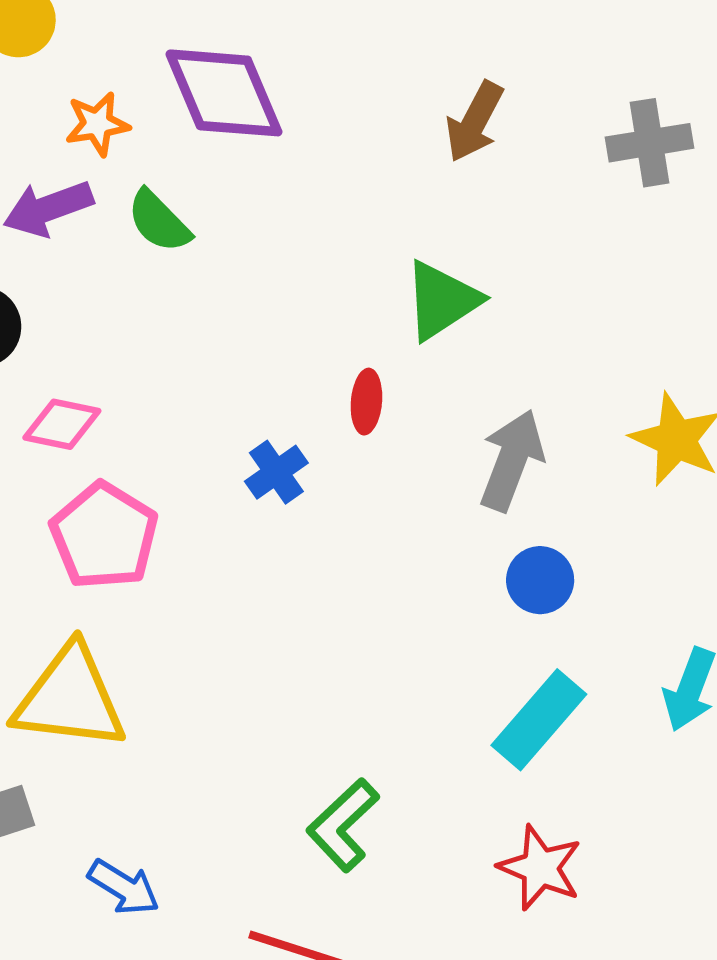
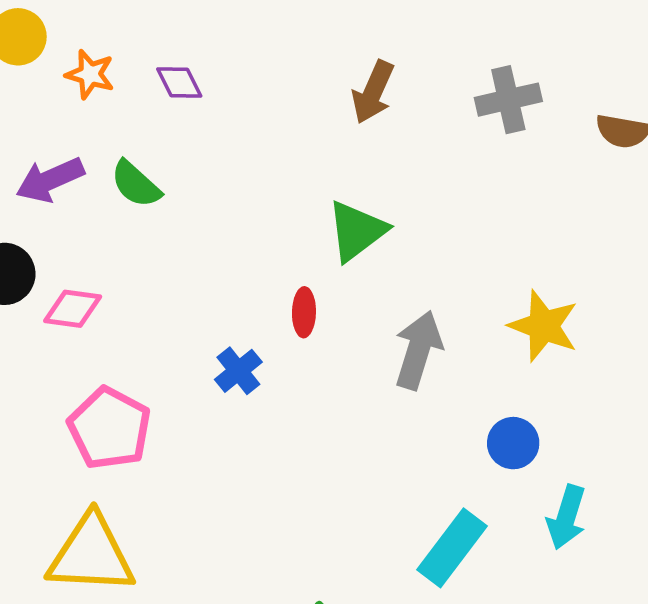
purple diamond: (224, 93) -> (179, 83), size x0.5
orange star: (97, 124) -> (90, 74), moved, turned 30
pink diamond: (62, 424) -> (73, 309), moved
blue circle: (540, 580) -> (513, 443), moved

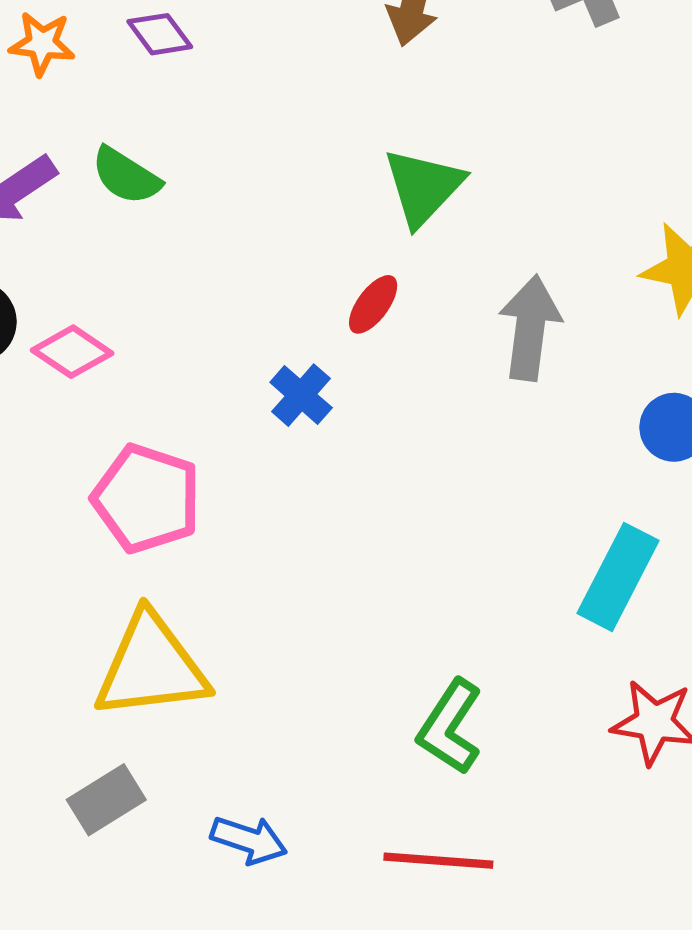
pink diamond: (73, 309) -> (72, 352), turned 36
red ellipse: (304, 312) -> (373, 304), turned 45

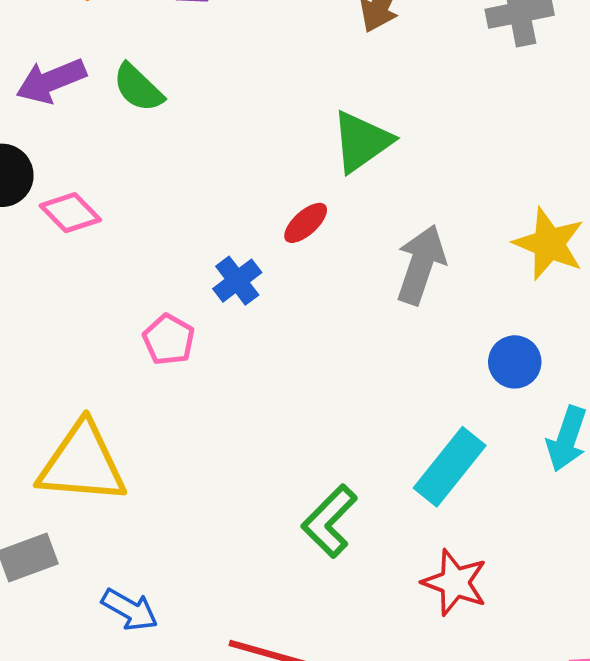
pink pentagon: (147, 499) -> (169, 340), moved, size x0.6
green L-shape: (450, 727) -> (329, 521), moved

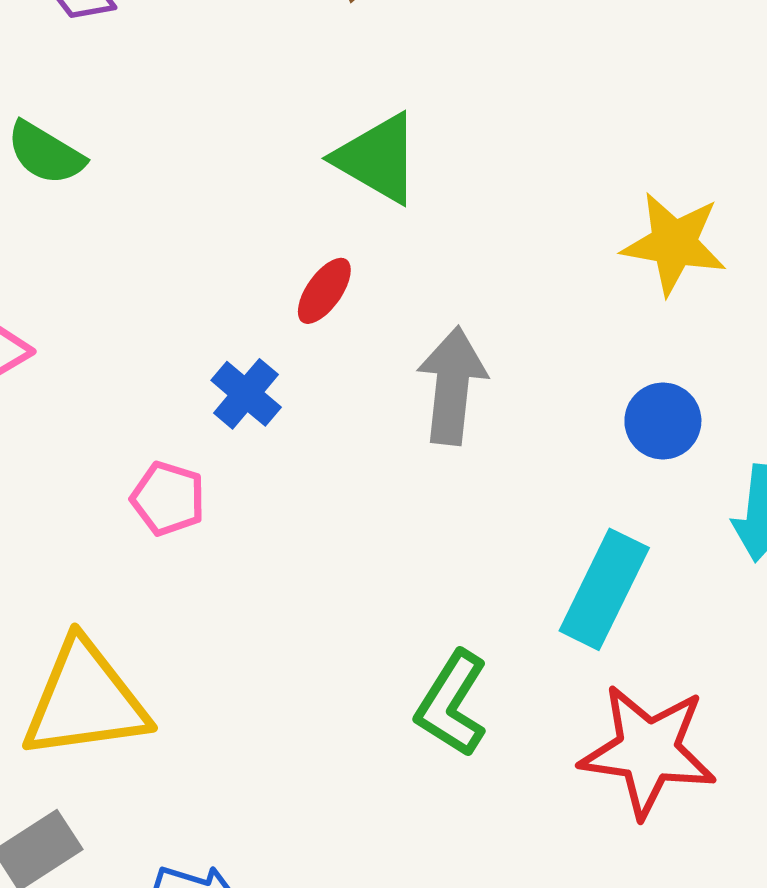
green triangle: (362, 142) -> (378, 159), turned -42
gray arrow: (421, 265) -> (452, 386), moved
red star: (455, 583) -> (648, 751), size x1.4

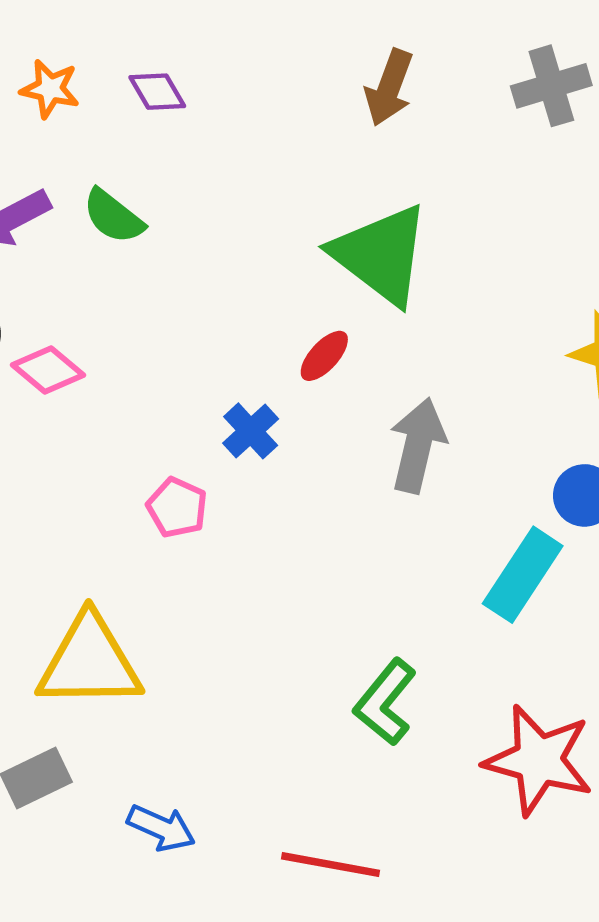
green triangle: (378, 159) -> (381, 255), size x1.4
cyan rectangle: (604, 589) -> (523, 575), moved

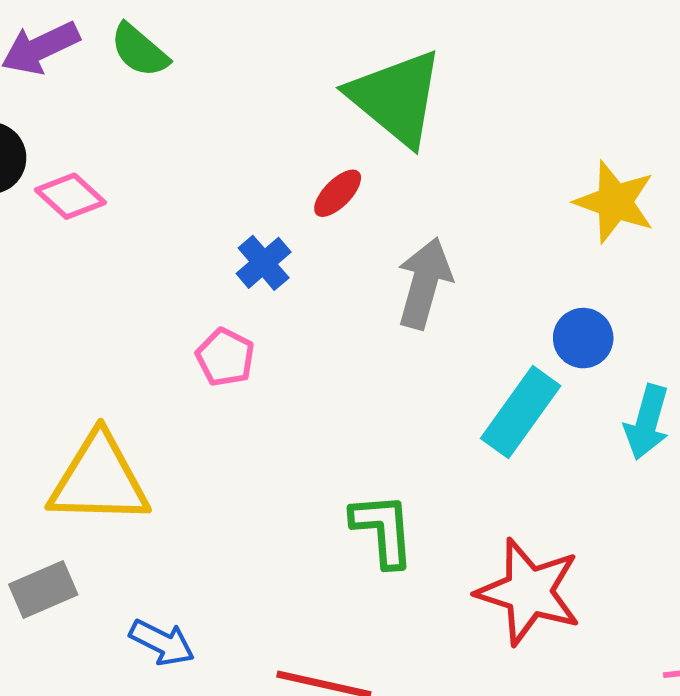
pink pentagon: (177, 508) -> (225, 357), moved
green L-shape: (385, 702) -> (383, 530), turned 134

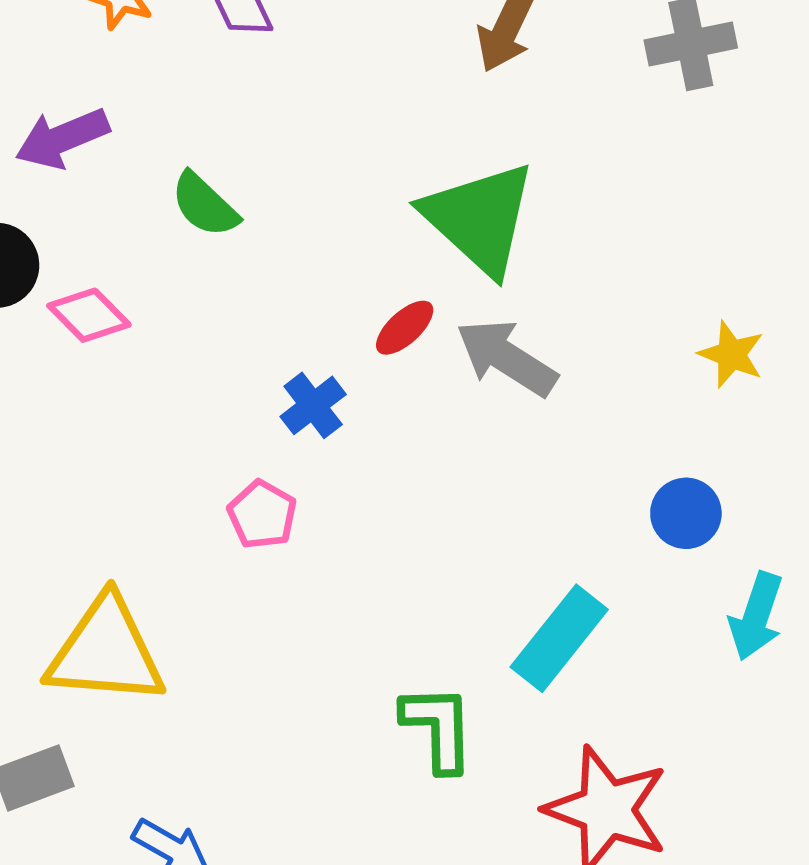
green semicircle: (139, 50) -> (205, 205), moved
yellow star: (615, 202) -> (731, 354), size x0.7
gray arrow: (424, 283) -> (507, 358), moved, turned -76
cyan rectangle: (521, 412) -> (559, 638), moved

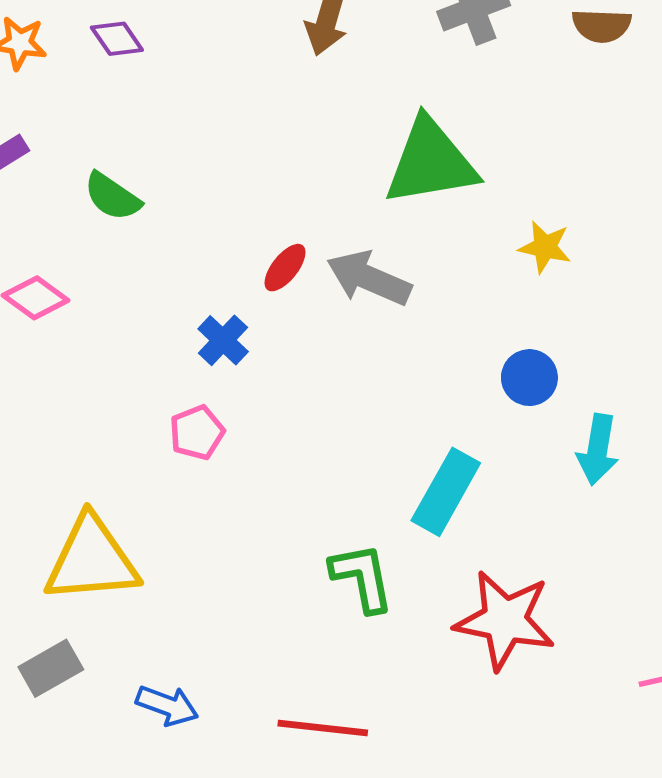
green triangle: (479, 218) -> (431, 162), moved, turned -43
pink pentagon: (262, 515) -> (197, 432), turned 30

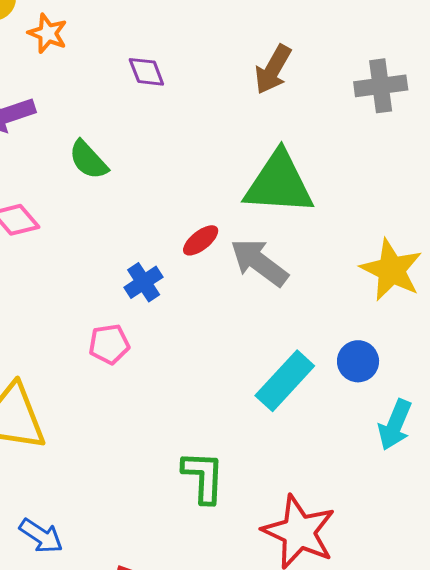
purple diamond: (117, 39) -> (146, 72), moved
green triangle: (431, 162) -> (279, 183), moved
yellow star: (545, 247) -> (391, 270), size x1.6
cyan rectangle: (446, 492) -> (285, 381), moved

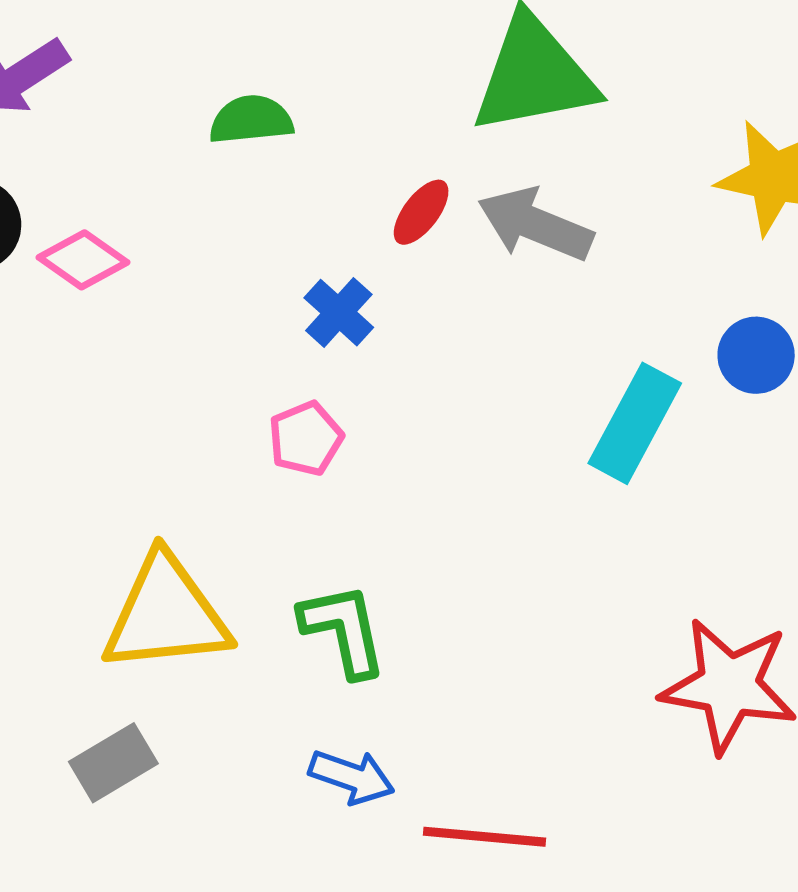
green semicircle: (88, 160) -> (251, 120), moved, turned 141
green L-shape: (203, 477) -> (343, 630), moved
blue arrow: (41, 536) -> (352, 777), moved

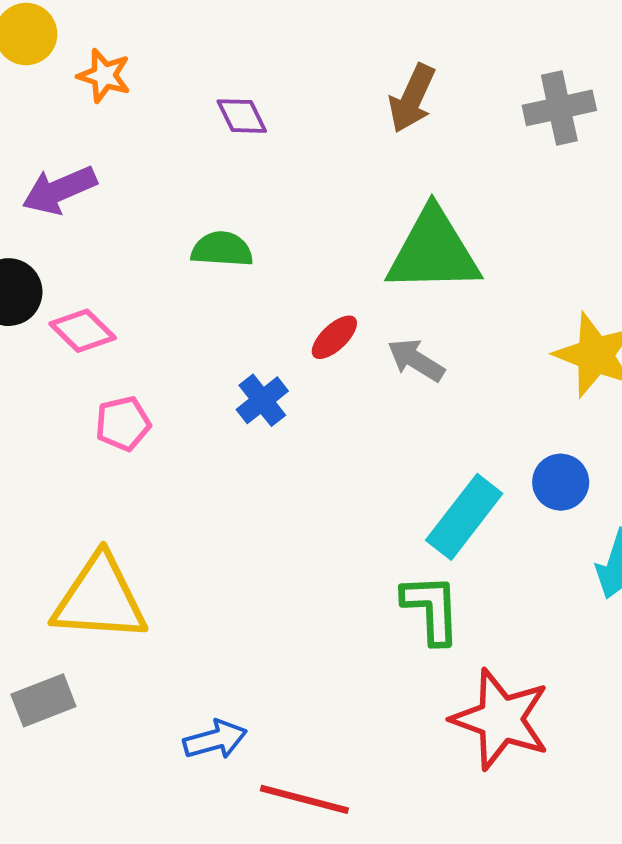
gray arrow: (535, 224) -> (416, 360), size x0.7
pink pentagon: (306, 438) -> (123, 424), moved
green L-shape: (343, 630) -> (431, 609), moved
blue arrow: (352, 777) -> (215, 740), turned -44

